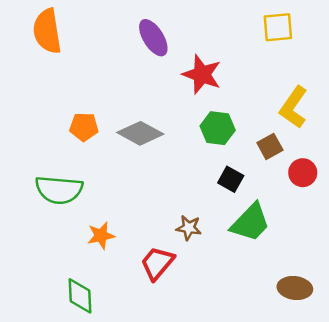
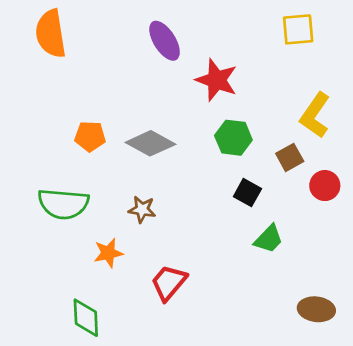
green trapezoid: (250, 222) -> (269, 239), size x0.7
brown star: (189, 228) -> (142, 209), moved

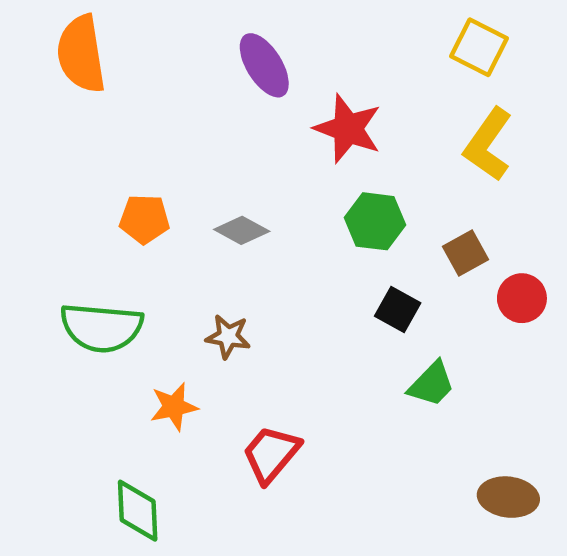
yellow square: (298, 29) -> (479, 47), turned 32
yellow L-shape: (315, 115) -> (488, 144), moved
gray diamond: (150, 143) -> (242, 230), size x0.7

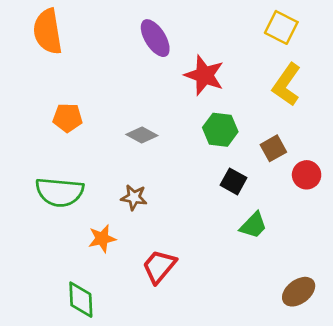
orange pentagon: (144, 219) -> (68, 118), moved
brown ellipse: (508, 497) -> (299, 292), turned -44

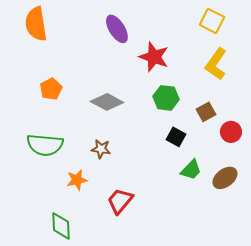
orange pentagon: (68, 118) -> (51, 89), turned -30
gray diamond: (142, 135) -> (107, 102), size x1.4
brown ellipse: (299, 292) -> (225, 178), moved

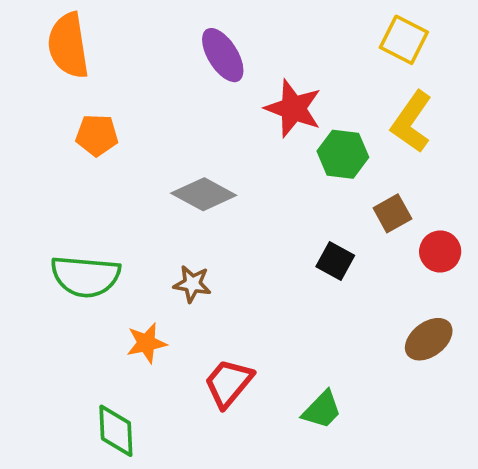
orange pentagon: (51, 89) -> (97, 135), moved, turned 30
green hexagon: (166, 98) -> (343, 154), moved
green trapezoid: (191, 170) -> (322, 410), moved

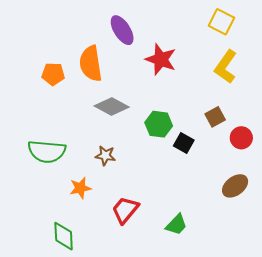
orange semicircle: (68, 46) -> (91, 64), moved
green hexagon: (343, 154) -> (159, 124), moved

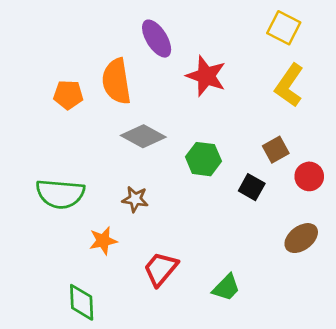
black square: (184, 143) -> (252, 187), moved

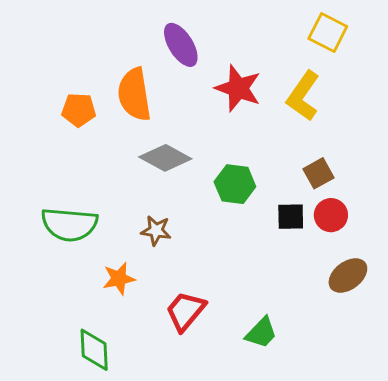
yellow L-shape: (289, 85) -> (303, 96), moved
red circle: (309, 176) -> (331, 215), moved
black square: (252, 187) -> (291, 217), turned -30

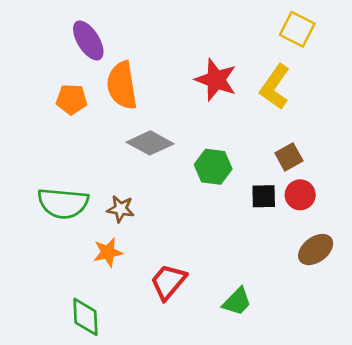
purple ellipse: (181, 45) -> (88, 40), moved
brown star: (156, 231) -> (121, 209), moved

